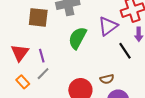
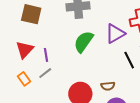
brown square: (38, 17) -> (31, 14), moved

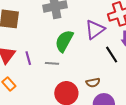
gray line: (45, 73) -> (52, 63), moved, turned 48

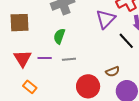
green semicircle: (64, 41) -> (59, 36), moved, size x0.7
purple line: (28, 58) -> (45, 58), turned -64

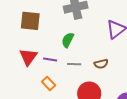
brown semicircle: (113, 72) -> (101, 64), moved
orange rectangle: (30, 87) -> (49, 83), moved

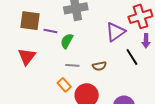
purple line: (50, 59) -> (50, 31), moved
orange rectangle: (49, 83) -> (64, 85), moved

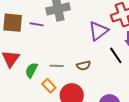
purple line: (50, 31) -> (37, 24), moved
green semicircle: (67, 41) -> (31, 70), moved

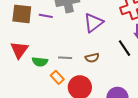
purple triangle: (98, 31) -> (93, 23), moved
green semicircle: (31, 70) -> (40, 62), turned -112

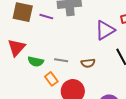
purple triangle: (93, 23) -> (105, 30), moved

